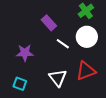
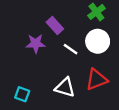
purple star: (25, 53) -> (36, 44), moved
white triangle: (58, 78) -> (65, 87), turned -36

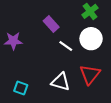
purple star: (36, 44) -> (13, 41), moved
red triangle: (96, 80) -> (90, 74), turned -30

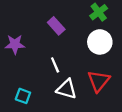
white line: (66, 46) -> (55, 65), moved, turned 32

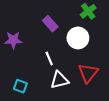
white circle: (100, 42) -> (78, 38), moved
white triangle: (67, 89) -> (59, 80), turned -30

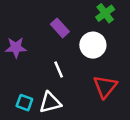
white triangle: (59, 80) -> (50, 103), moved

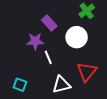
purple star: (16, 48) -> (35, 41), moved
white triangle: (50, 103) -> (61, 85), moved

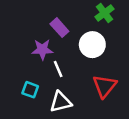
cyan square: (20, 85) -> (30, 90), moved
white triangle: (61, 85) -> (61, 102), moved

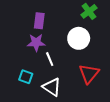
purple rectangle: (59, 28) -> (39, 21), moved, turned 49
white triangle: (61, 102) -> (52, 87), turned 48

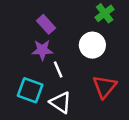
purple rectangle: (39, 21) -> (46, 24), turned -49
cyan square: (26, 77) -> (30, 90), size x1.5

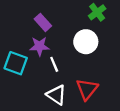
red triangle: (105, 87) -> (87, 89), moved
cyan square: (30, 90) -> (16, 63), moved

